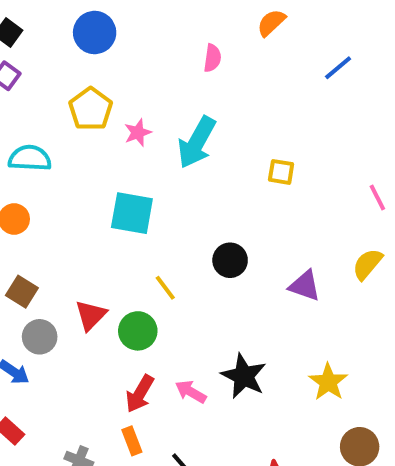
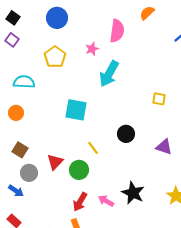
pink semicircle: (212, 58) -> (117, 31), size x1.6
pink star: (138, 133) -> (92, 49), moved
yellow square: (281, 172) -> (159, 99), moved

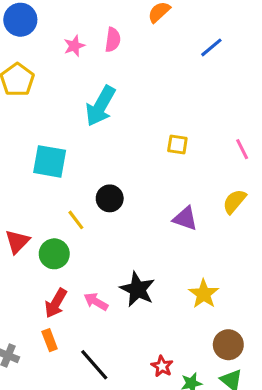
pink semicircle: (117, 31) -> (113, 40), size x0.7
pink star: (92, 49) -> (74, 46), moved
black circle: (126, 134) -> (110, 198), moved

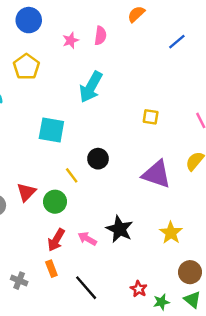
purple triangle: (185, 218) -> (157, 174), size x1.5

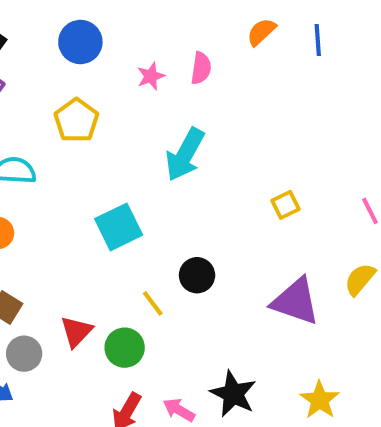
blue line: (177, 42) -> (318, 40), moved, turned -54
yellow square: (151, 117) -> (285, 205), turned -35
cyan square: (51, 130) -> (119, 227), turned -36

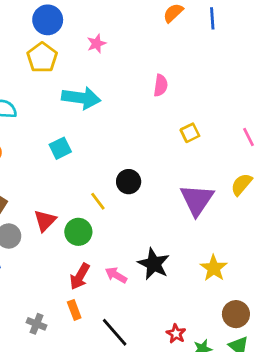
pink semicircle: (201, 68) -> (161, 85), moved
yellow pentagon: (76, 120) -> (42, 58), moved
cyan arrow: (185, 155) -> (81, 98), moved, turned -111
cyan square: (119, 227) -> (60, 148), moved, size x0.7
purple triangle: (296, 301) -> (197, 200), turned 45

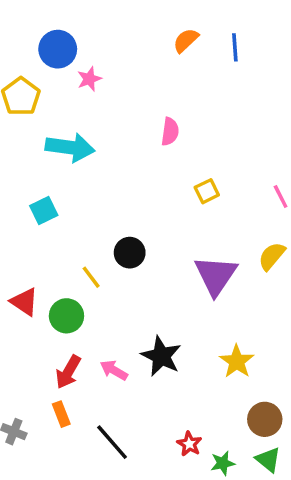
blue circle: (48, 20) -> (58, 49), moved
red triangle: (45, 221) -> (24, 302), turned -40

